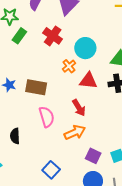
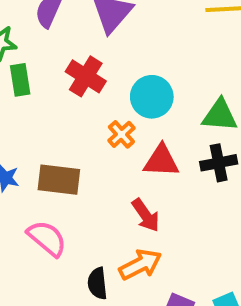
green rectangle: (19, 36) -> (20, 80), turned -42
pink semicircle: (47, 117) -> (47, 238), moved, turned -30
black semicircle: (15, 136) -> (97, 283), moved

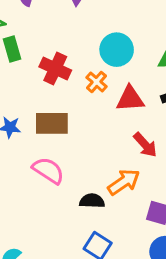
red cross: (86, 76) -> (55, 69), moved
red arrow: (146, 215) -> (145, 145), moved
black semicircle: (97, 283) -> (92, 201), turned 105

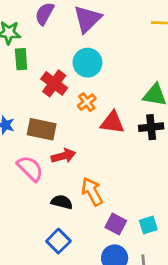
cyan circle: (117, 50) -> (87, 63), moved
red arrow: (145, 145) -> (63, 156), moved, turned -75
orange arrow: (124, 182) -> (92, 192), turned -96

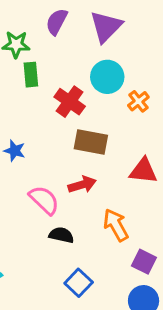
orange cross: (87, 102) -> (138, 101), moved
red triangle: (112, 122) -> (143, 171), moved
brown rectangle: (42, 129) -> (91, 142), moved
black semicircle: (62, 202) -> (61, 235), moved

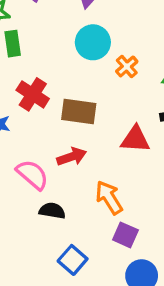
red cross: (70, 102) -> (33, 94), moved
purple square: (144, 262) -> (125, 235), moved

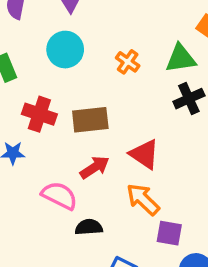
cyan circle: (93, 42) -> (65, 50), moved
red triangle: (135, 139) -> (144, 154), moved, turned 44

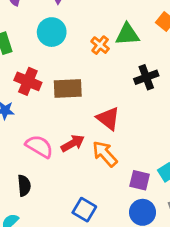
green triangle: (181, 58) -> (127, 34), moved
red arrow: (95, 167) -> (73, 143), moved
black semicircle: (89, 227) -> (24, 186), moved, turned 85
purple square: (169, 233) -> (140, 180), moved

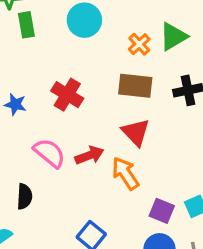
green triangle: (127, 34) -> (173, 37), turned -35
red cross: (28, 81) -> (67, 95), moved
brown rectangle: (68, 88) -> (135, 86), moved

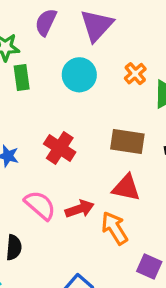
orange cross: (139, 44) -> (135, 74), moved
red triangle: (136, 132) -> (126, 188), turned -36

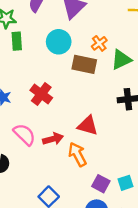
brown rectangle: (127, 142) -> (84, 64), moved

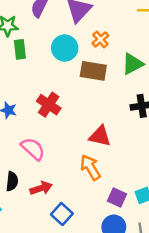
orange cross: (99, 43) -> (100, 39), moved
red arrow: (53, 139) -> (41, 188), moved

